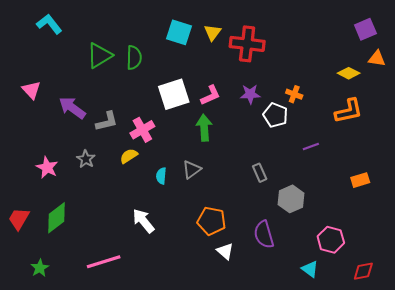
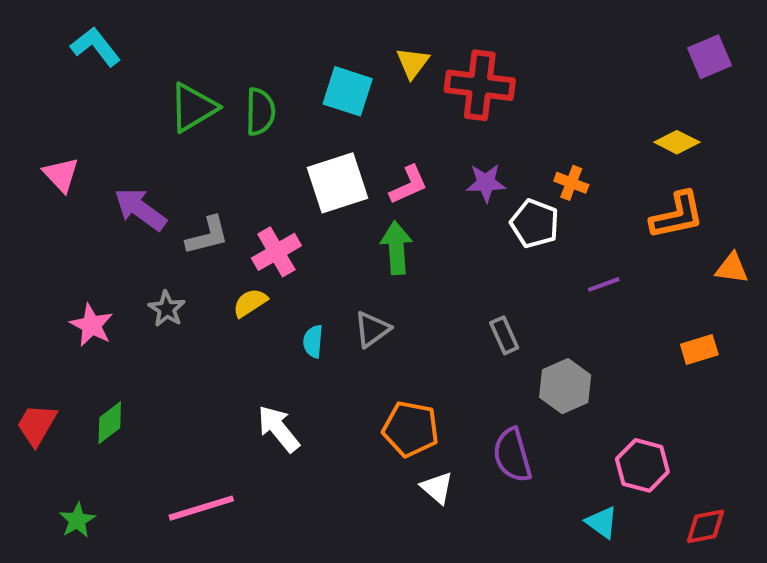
cyan square: (179, 32) -> (348, 91), moved
orange triangle: (377, 59) -> (732, 268), moved
green diamond: (57, 218) -> (110, 423), size x0.7

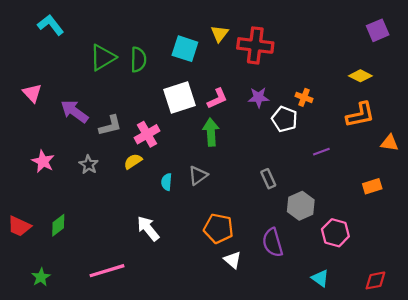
pink star: (91, 325) -> (43, 161), moved
red trapezoid: (37, 425) -> (19, 226), turned -95
pink hexagon: (642, 465) -> (335, 233), moved

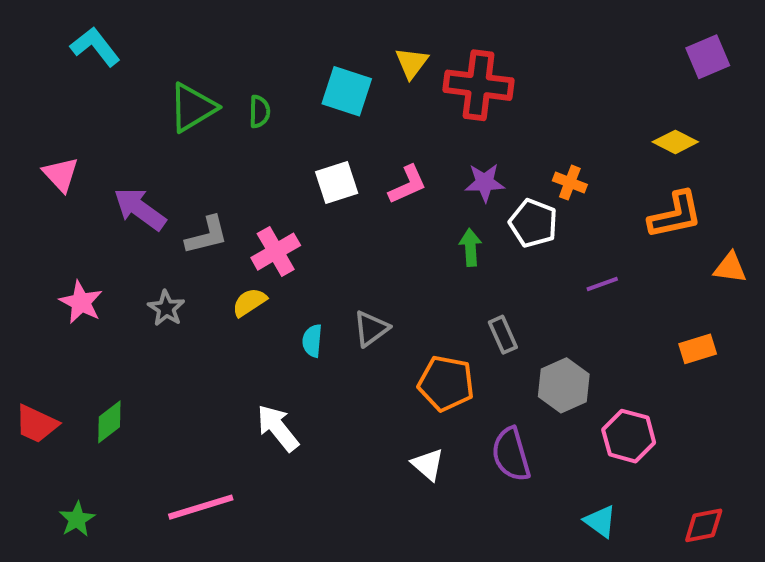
green semicircle: (138, 60) -> (260, 112), size x0.7
white square: (179, 97) -> (337, 183), size x0.7
green arrow: (211, 132) -> (470, 247), moved, size x0.7
orange pentagon: (218, 228) -> (446, 383), moved
white triangle: (233, 260) -> (428, 464), moved

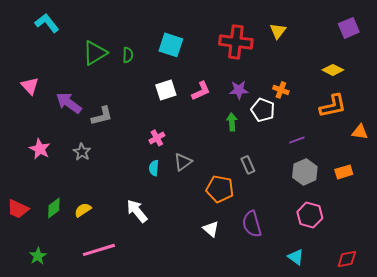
yellow triangle: (412, 63) -> (278, 31), moved
pink cross: (276, 252) -> (157, 138), moved, size x0.7
yellow semicircle: (249, 302) -> (83, 210), moved
gray hexagon: (564, 385) -> (305, 172), moved

